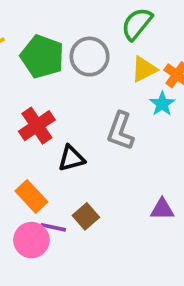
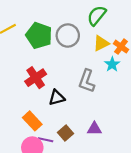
purple triangle: (162, 209) -> (94, 129), moved

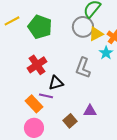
gray circle: (68, 35) -> (83, 27), moved
brown square: (66, 133) -> (70, 121), moved
purple line: (46, 140) -> (46, 96), moved

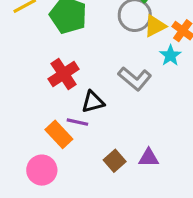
gray L-shape: (83, 68) -> (135, 79), turned -70
purple triangle: (90, 111) -> (149, 158), moved
pink circle: (34, 128) -> (42, 170), moved

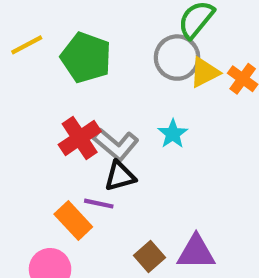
cyan star: (170, 55) -> (173, 134), moved
gray L-shape: (135, 79) -> (116, 144), moved
purple triangle: (149, 158) -> (196, 252), size x1.4

